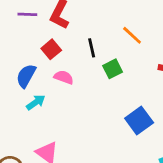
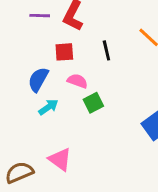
red square: (51, 49) -> (64, 52), turned 36
green square: (113, 69) -> (93, 103), moved

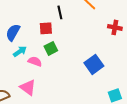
red square: (64, 52) -> (46, 28), moved
pink semicircle: (77, 81) -> (35, 61), moved

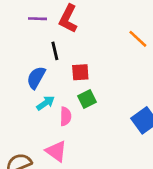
black line: (60, 12) -> (55, 51), moved
pink semicircle: (35, 61) -> (66, 116), turned 72

